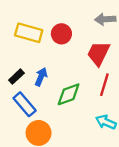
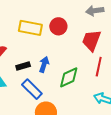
black rectangle: (16, 77) -> (23, 66), turned 32

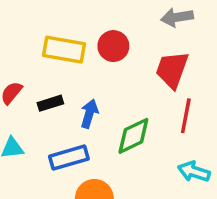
black rectangle: (23, 66) -> (50, 103), moved
blue rectangle: (32, 89) -> (69, 158), turned -60

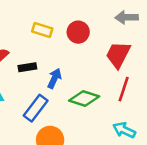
yellow rectangle: (64, 50) -> (42, 30), size x0.7
green diamond: (133, 136) -> (84, 99), turned 36
blue rectangle: (69, 158) -> (36, 108), turned -44

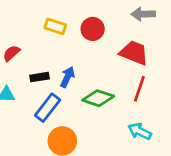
red trapezoid: (118, 55) -> (134, 53), turned 84
black rectangle: (27, 67) -> (39, 77), moved

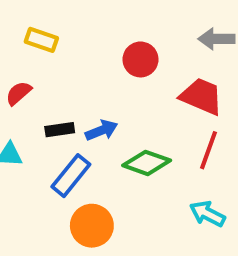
yellow rectangle: (55, 26) -> (41, 40), moved
blue arrow: (67, 77) -> (101, 130), turned 42

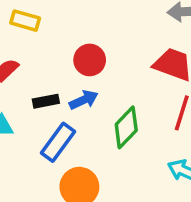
red circle: (141, 59) -> (90, 60), moved
green diamond: (147, 163) -> (126, 127), turned -63

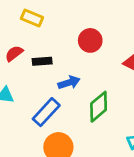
red circle: (90, 60) -> (90, 40), moved
black rectangle: (46, 101) -> (42, 61), moved

